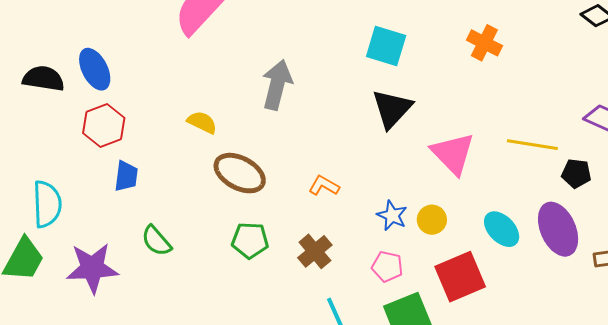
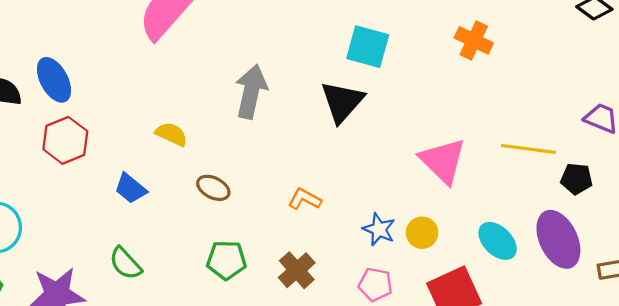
black triangle: (392, 109) -> (342, 102), moved
brown ellipse: (240, 173) -> (213, 188), size x0.6
blue trapezoid: (126, 176) -> (130, 188), moved, turned 124

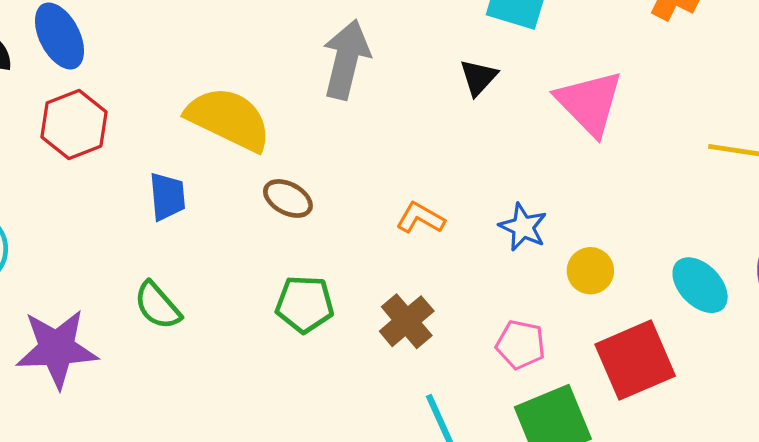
black triangle: (342, 102) -> (478, 77), size x0.6
yellow semicircle: (171, 134) -> (229, 119), size x1.8
pink triangle: (443, 161) -> (590, 103), moved
blue trapezoid: (130, 188) -> (167, 197), turned -136
blue star: (379, 229) -> (523, 227), moved

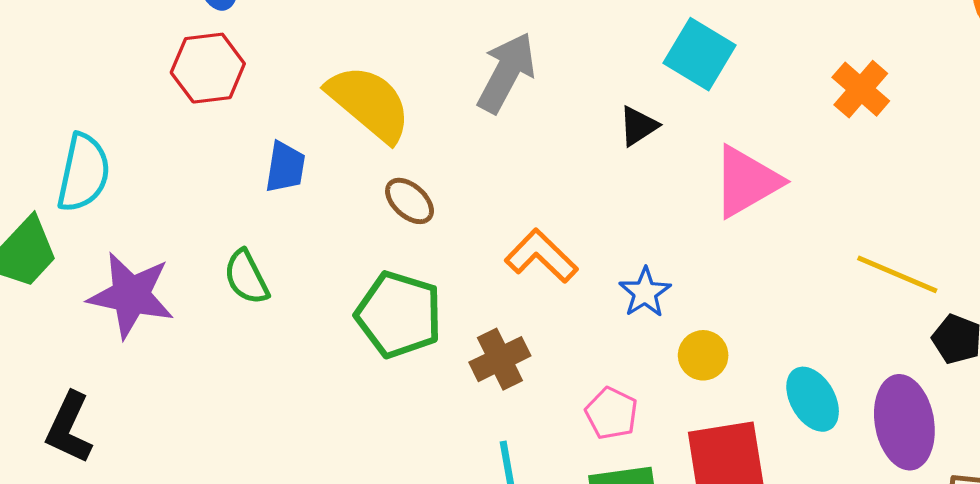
pink triangle: (590, 103) -> (746, 182), turned 30
orange L-shape: (420, 218) -> (541, 256), size x1.4
green pentagon: (305, 304) -> (399, 315), size x1.4

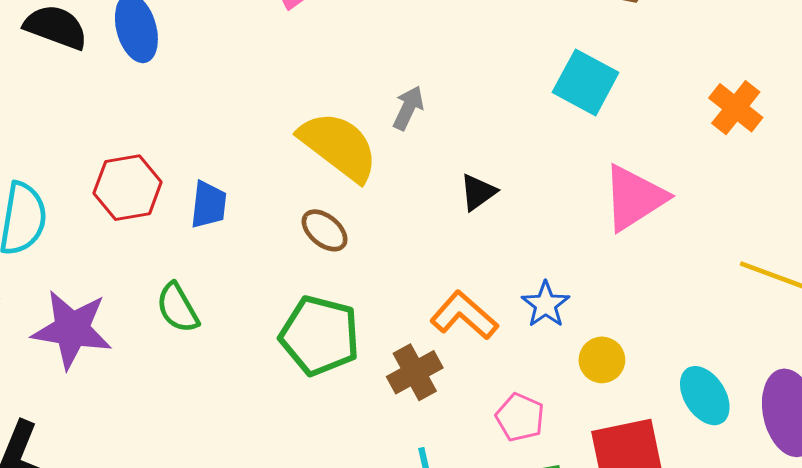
red hexagon: (208, 68) -> (128, 188), moved
gray arrow: (506, 73) -> (408, 108), size x0.6
yellow semicircle: (369, 103) -> (339, 146), moved
black triangle: (638, 126) -> (478, 192), moved
orange L-shape: (541, 256) -> (464, 315), moved

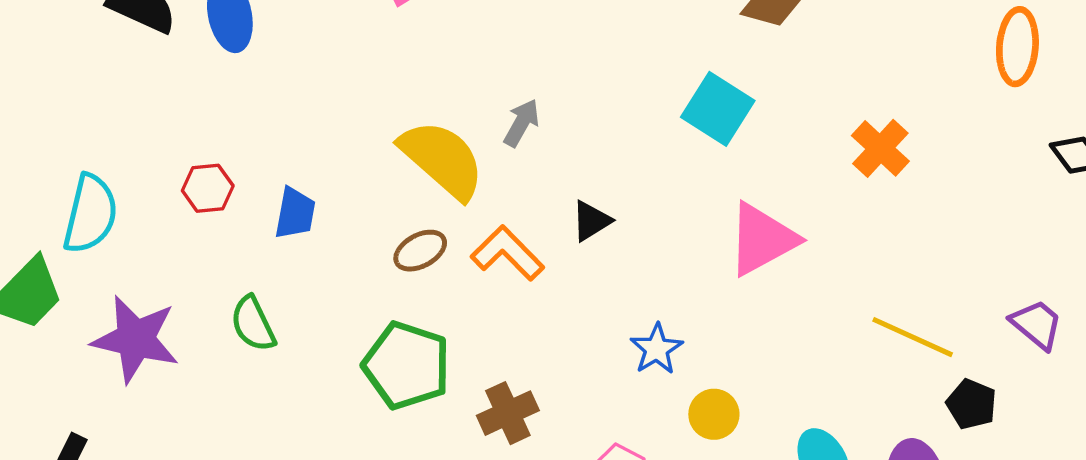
red hexagon: (128, 188) -> (208, 188), size x0.7
brown ellipse: (325, 230) -> (420, 251), turned -72
orange L-shape: (464, 315) -> (507, 253), moved

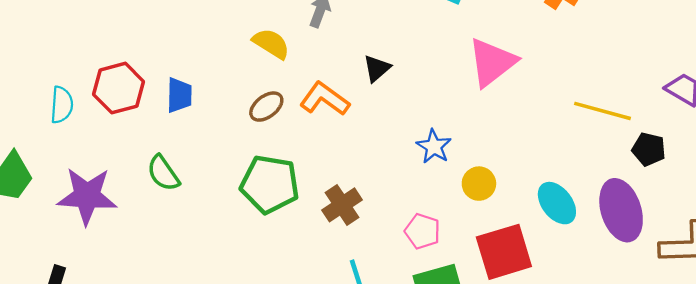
yellow semicircle: (442, 159) -> (271, 44), size x0.6
red hexagon: (208, 188) -> (119, 88), size x1.5
cyan semicircle: (90, 214) -> (62, 105), moved, size x0.7

